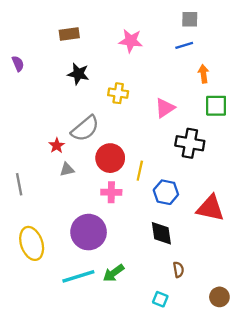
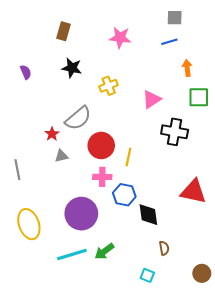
brown rectangle: (69, 34) -> (63, 31), turned -66
purple semicircle: (18, 64) -> (26, 72), moved
yellow cross: (118, 93) -> (109, 86), turned -30
blue hexagon: (166, 192) -> (124, 195), moved

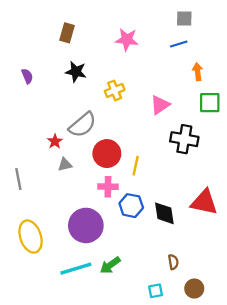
black diamond: (148, 215) -> (164, 213), moved
brown circle: (202, 273) -> (194, 289), moved
cyan square: (147, 275) -> (156, 291), turned -32

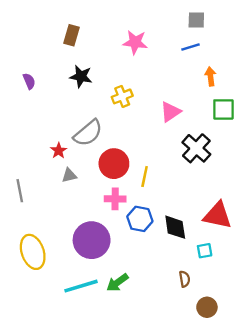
black cross: (184, 139) -> (196, 148), turned 32
cyan square: (156, 291) -> (205, 251), moved

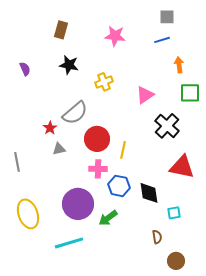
red triangle: (218, 215) -> (182, 167), moved
green arrow: (117, 283) -> (108, 218), moved

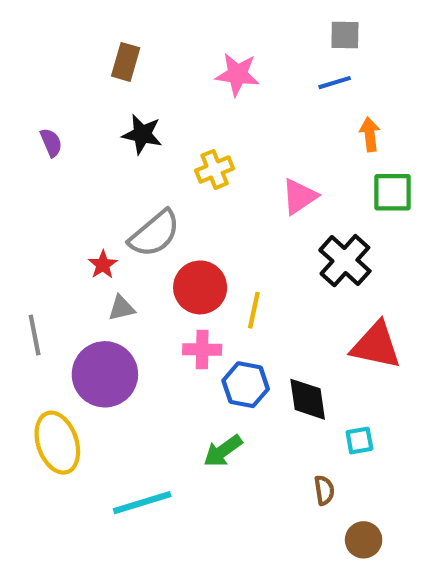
purple circle: (78, 204) -> (105, 374), moved

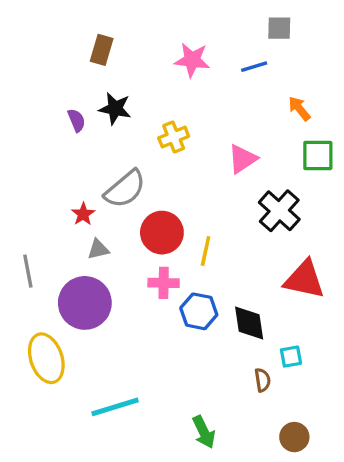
blue line: (335, 83) -> (254, 67), moved
orange arrow: (370, 134) -> (299, 109), turned -32
purple semicircle: (51, 143) -> (76, 120), moved
green arrow: (223, 451) -> (204, 432), moved, turned -80
brown semicircle: (324, 490) -> (262, 380), moved

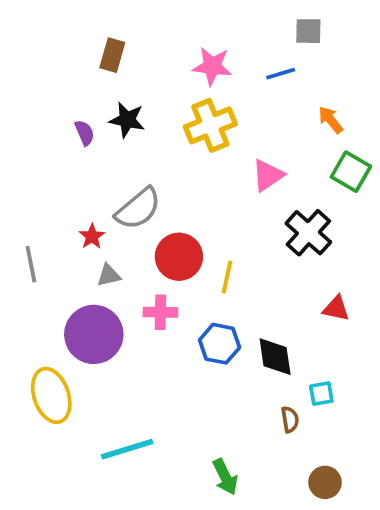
yellow cross: (174, 137) -> (210, 125), moved, size x1.5
green square: (318, 155) -> (351, 172), turned 30
gray line: (28, 271) -> (31, 264), moved
red triangle: (304, 279) -> (336, 309), size x0.6
pink cross: (164, 283) -> (160, 312), moved

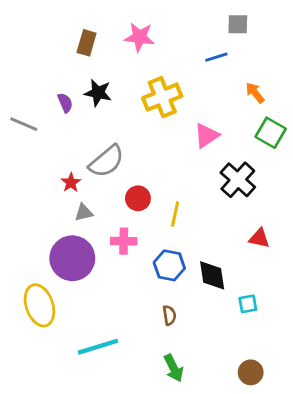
pink star: (212, 66) -> (139, 37), moved
red circle: (179, 257) -> (138, 198), size x0.7
gray line: (31, 264) -> (24, 124), moved, turned -56
brown semicircle: (290, 419) -> (169, 315), moved

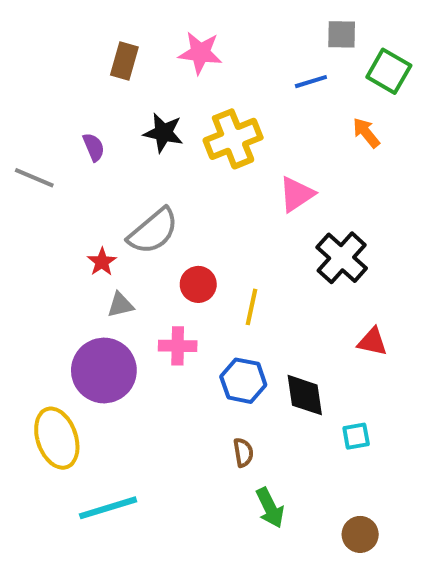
black star: (98, 93) -> (163, 133), moved
green square: (271, 133) -> (389, 71), moved
cyan line: (98, 347) -> (108, 508), moved
green arrow: (174, 368) -> (270, 508), moved

